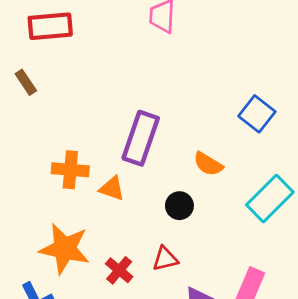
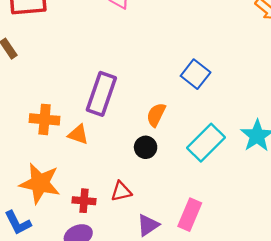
orange semicircle: (208, 164) -> (156, 115), turned 85
black circle: (179, 206) -> (146, 147), moved
red cross: (119, 270) -> (84, 201), turned -35

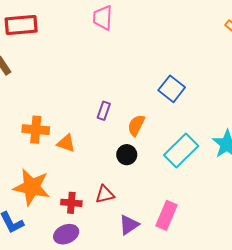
purple rectangle: (101, 94) -> (104, 111), moved, size x0.5

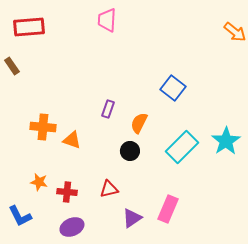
orange star: (32, 187) -> (39, 182), size x0.5
red cross: (71, 203) -> (67, 192), moved

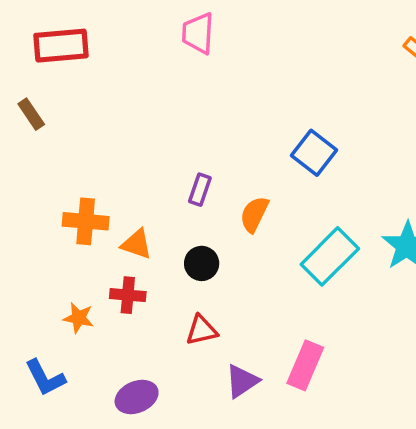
black circle: (130, 151) -> (202, 263), moved
red cross: (67, 192) -> (128, 295), moved

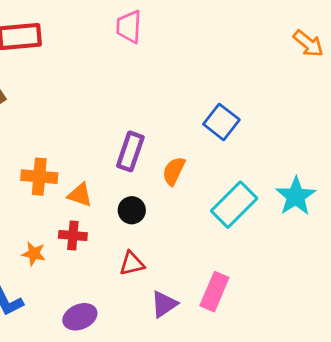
purple rectangle: (200, 190) -> (130, 151), size x1.5

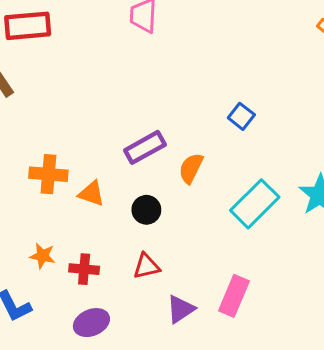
blue square: (221, 122) -> (241, 116), size x0.7
purple rectangle: (130, 151) -> (145, 147), turned 42
red cross: (73, 235) -> (84, 269), moved

